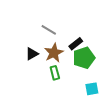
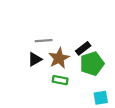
gray line: (49, 30) -> (44, 41), moved, turned -35
green rectangle: (55, 73) -> (60, 80), turned -64

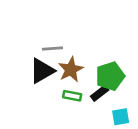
black rectangle: (83, 48) -> (100, 93), moved
black triangle: (35, 59) -> (42, 71), size x1.5

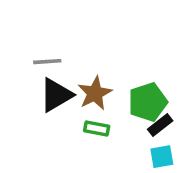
gray line: (52, 49) -> (47, 62), moved
black rectangle: (100, 93) -> (160, 125), moved

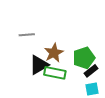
black triangle: (56, 95) -> (39, 65), moved
green rectangle: (97, 128) -> (55, 73), size x1.5

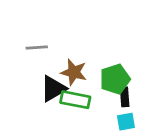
brown star: (54, 53) -> (74, 72), turned -30
black rectangle: (91, 71) -> (125, 97), turned -56

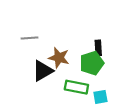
black rectangle: (125, 97) -> (98, 48), moved
green rectangle: (75, 100) -> (76, 87), moved

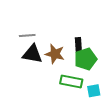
black rectangle: (98, 48) -> (78, 45), moved
black triangle: (43, 71) -> (32, 54), moved, turned 40

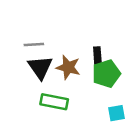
black triangle: (32, 54) -> (40, 67), turned 45
green rectangle: (71, 82) -> (54, 102), moved

